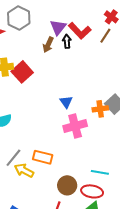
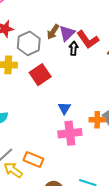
gray hexagon: (19, 18) -> (29, 43), moved
brown arrow: (48, 45) -> (53, 32), moved
red square: (22, 72) -> (40, 75), moved

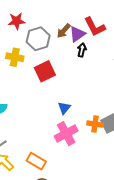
red L-shape: (88, 40) -> (95, 27), moved
pink cross: (70, 133) -> (66, 134), turned -30
orange rectangle: (33, 159) -> (36, 161), moved

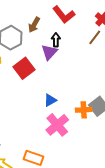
purple triangle: (77, 34) -> (49, 52), moved
blue triangle: (64, 108) -> (50, 100), turned 32

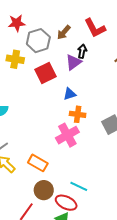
blue triangle: (50, 100) -> (70, 94), moved
orange cross: (84, 110) -> (78, 114), moved

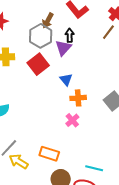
gray hexagon: (38, 41) -> (41, 36), moved
blue triangle: (70, 94) -> (66, 80), turned -40
pink cross: (67, 135) -> (72, 120), size x0.6

